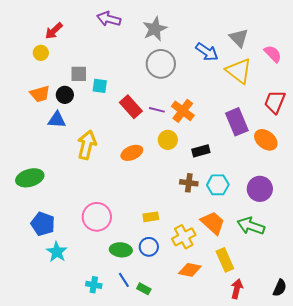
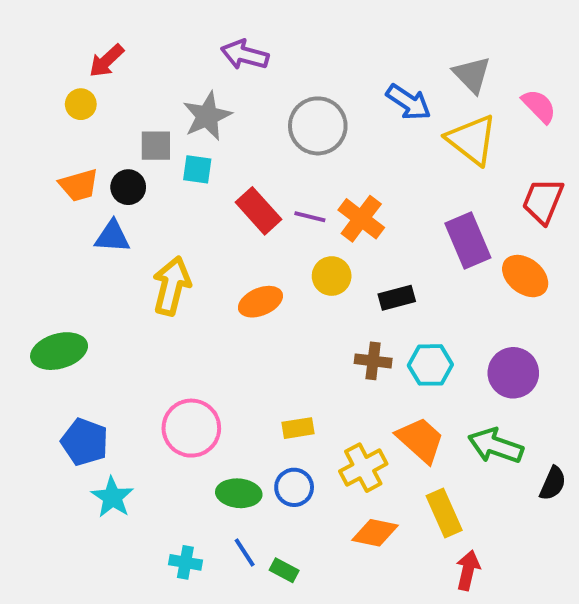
purple arrow: (109, 19) -> (245, 55), moved
gray star: (155, 29) -> (207, 116), moved
black semicircle: (280, 288) -> (553, 483), moved

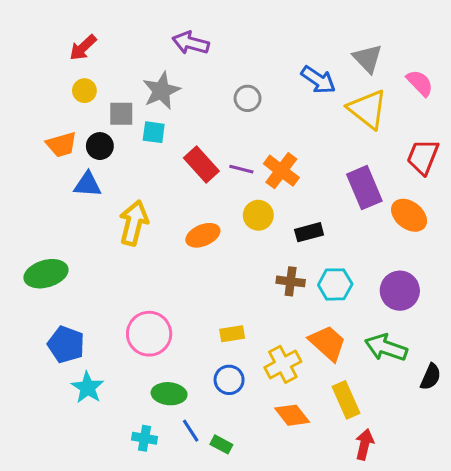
yellow circle: (81, 104) -> (84, 91), moved
gray circle: (318, 126) -> (248, 98), size x0.6
green ellipse: (239, 493) -> (169, 394), moved
orange diamond: (375, 533) -> (292, 415), turned 40

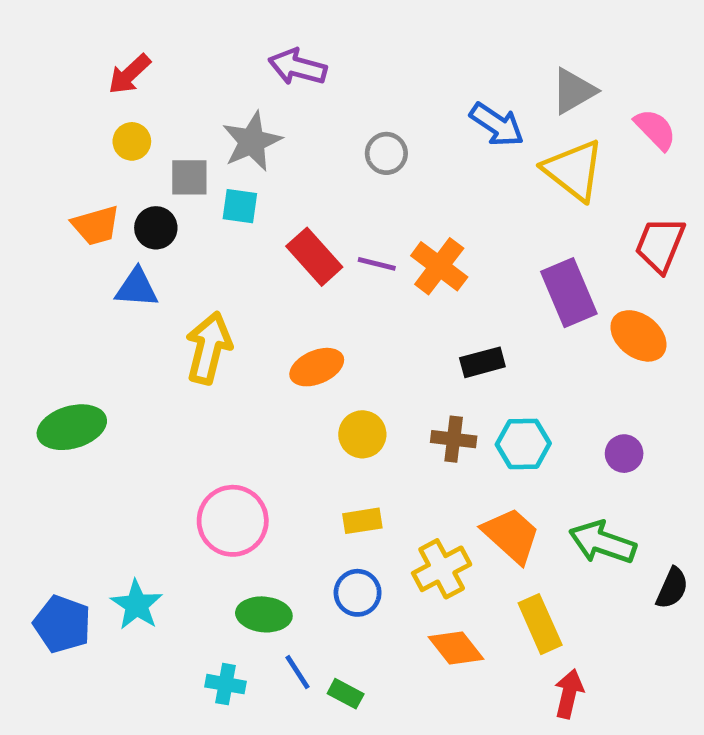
gray triangle: (368, 58) -> (574, 91), turned 44
yellow circle: (258, 215) -> (362, 434), moved
purple circle: (400, 291) -> (624, 454), size x0.6
blue pentagon: (66, 344) -> (62, 624), moved

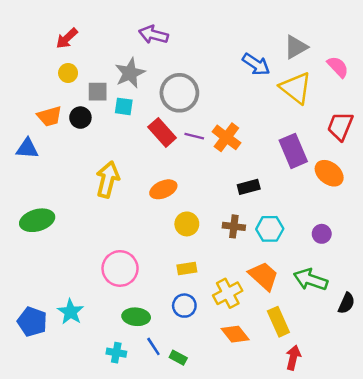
gray circle: (386, 153) -> (179, 93), moved, size x1.8
blue triangle: (137, 288) -> (27, 148), moved

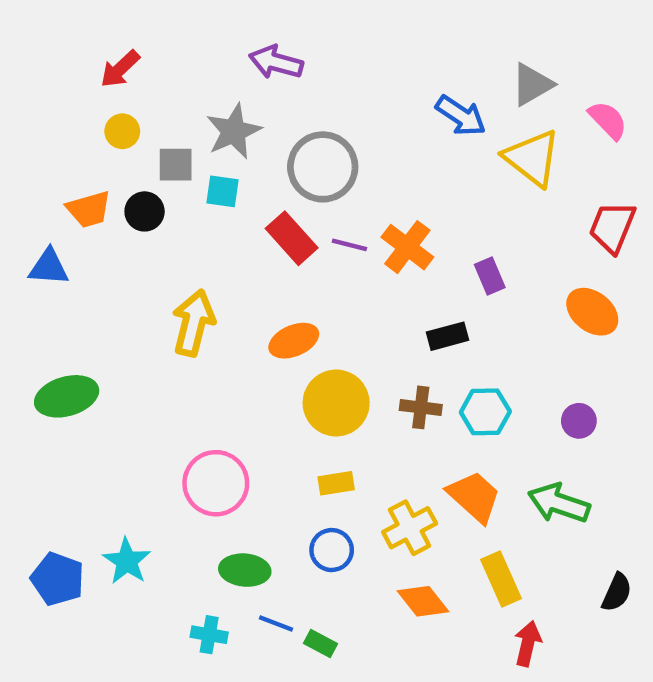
purple rectangle: (293, 151) -> (490, 276), moved, size x0.6
yellow circle: (187, 224) -> (336, 403), size x1.5
black semicircle: (346, 303) -> (617, 592), moved
blue line: (153, 346) -> (276, 624), turned -36

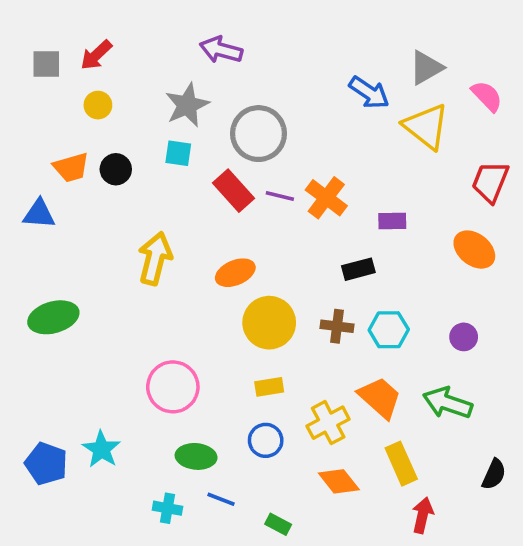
gray square: (176, 165) -> (46, 64), moved
purple rectangle: (490, 276) -> (392, 221), turned -68
green rectangle: (321, 644) -> (278, 524), moved

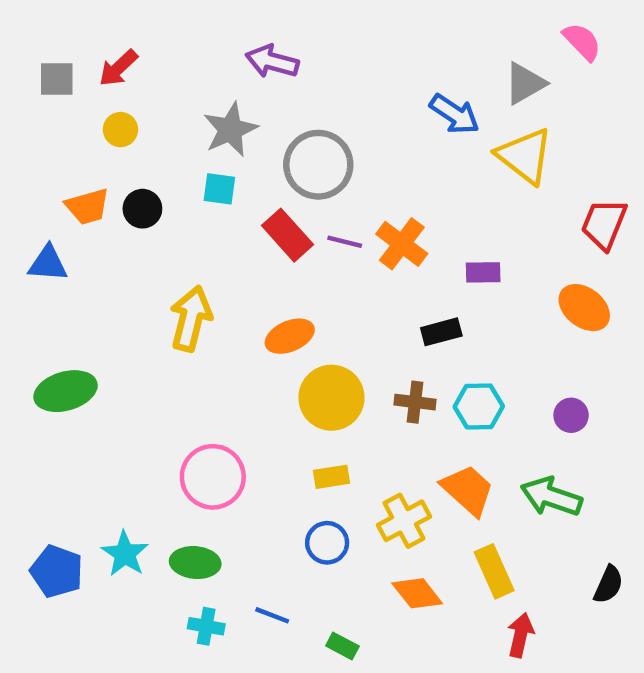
pink semicircle: (487, 96) -> (582, 42), moved
green ellipse: (196, 456) -> (195, 563), moved

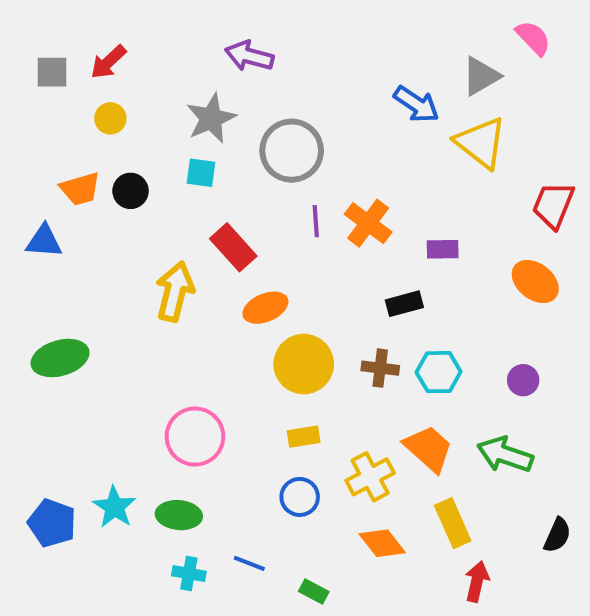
red rectangle: (288, 235) -> (233, 247), moved
purple line: (345, 242) -> (316, 221), turned 72

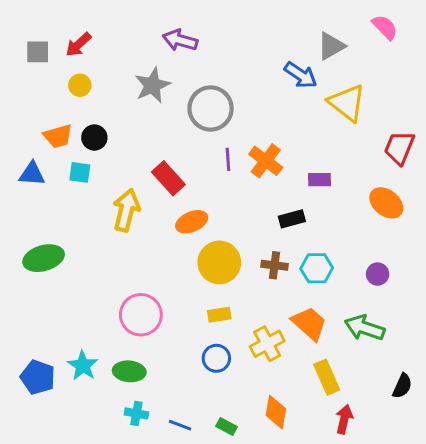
gray triangle: (481, 76) -> (331, 46), moved
cyan square: (201, 173) -> (80, 172), moved
orange diamond: (382, 543) -> (276, 412), moved, turned 48
blue line: (249, 563) -> (180, 425), moved

